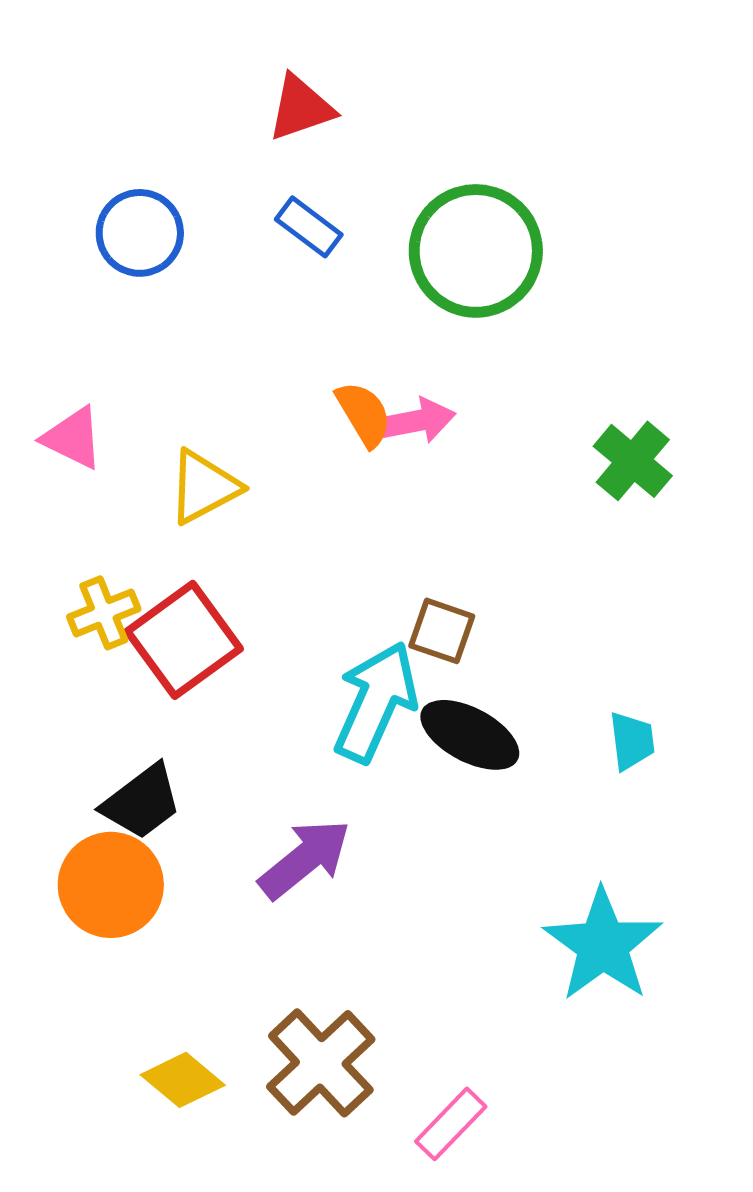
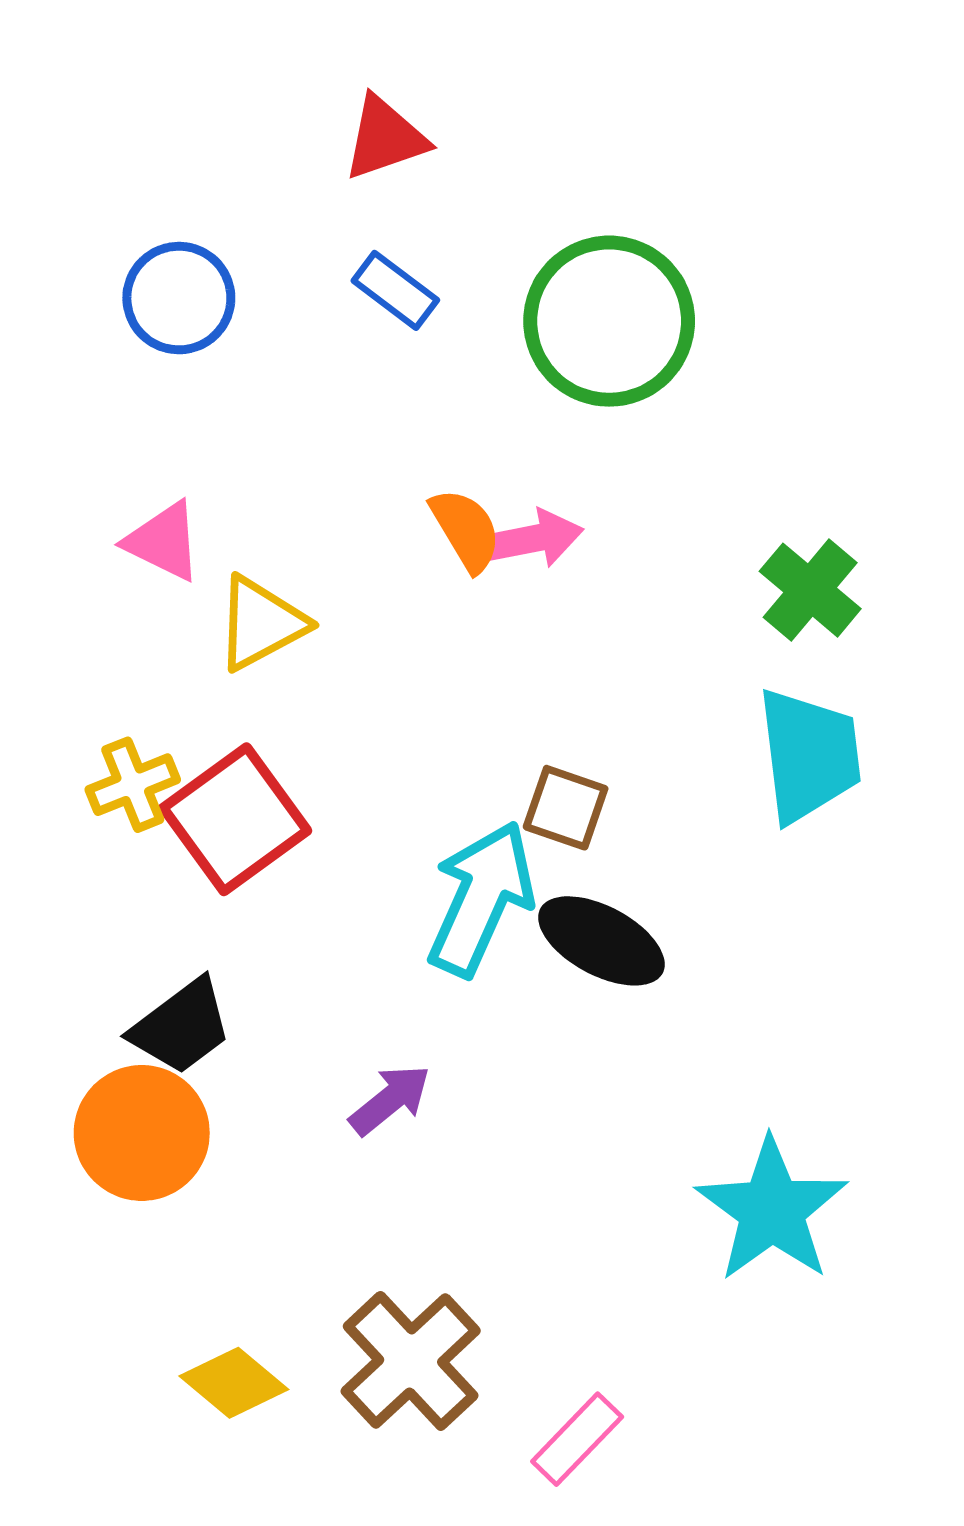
pink triangle: (73, 438) -> (163, 541), moved
cyan trapezoid: (632, 741) -> (809, 755), moved, size x1.8
purple arrow: (305, 859) -> (390, 1100), size x0.7

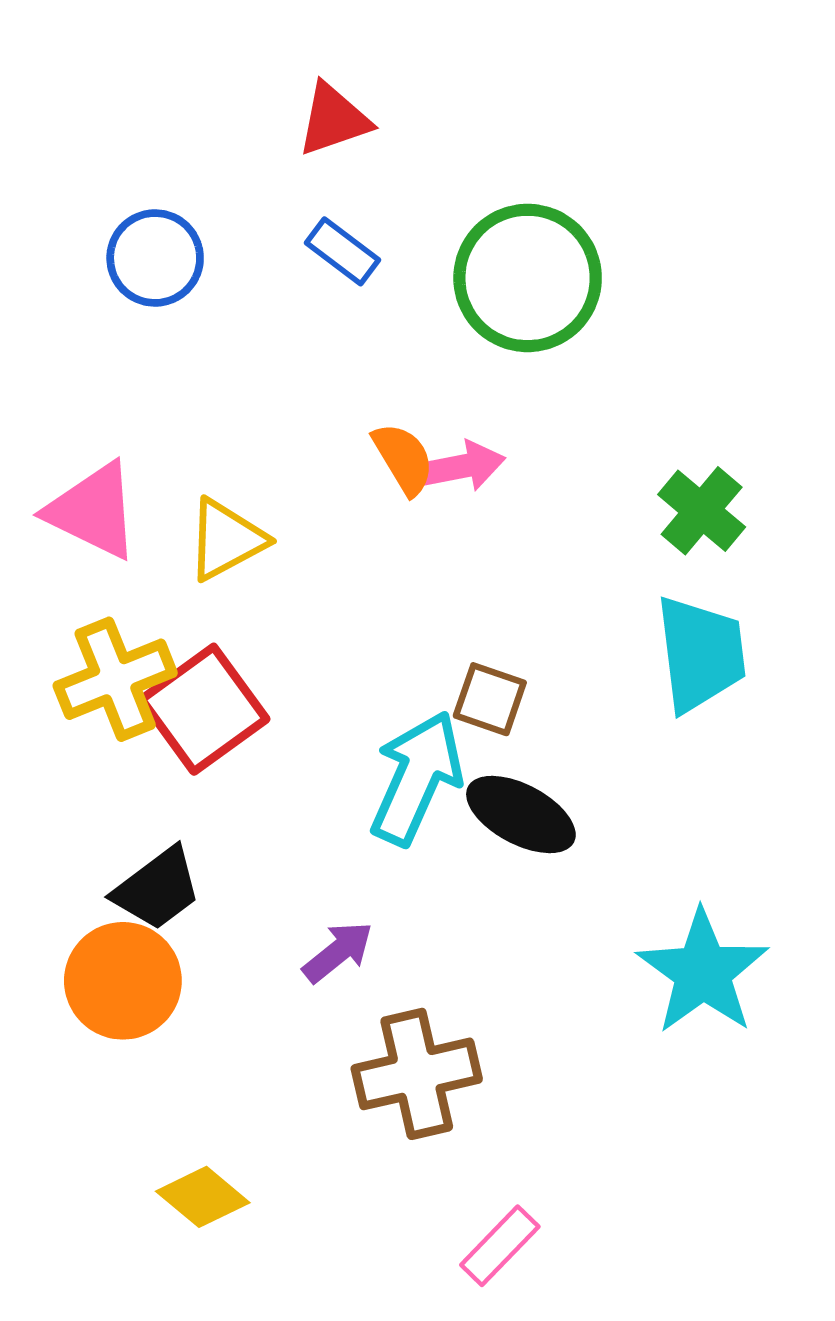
pink triangle: (163, 541) -> (93, 511), moved, size x1.4
yellow cross: (133, 785) -> (115, 679), size x1.5
cyan star: (772, 1210) -> (703, 972), moved
brown cross: (411, 1361) -> (417, 1074), moved, turned 30

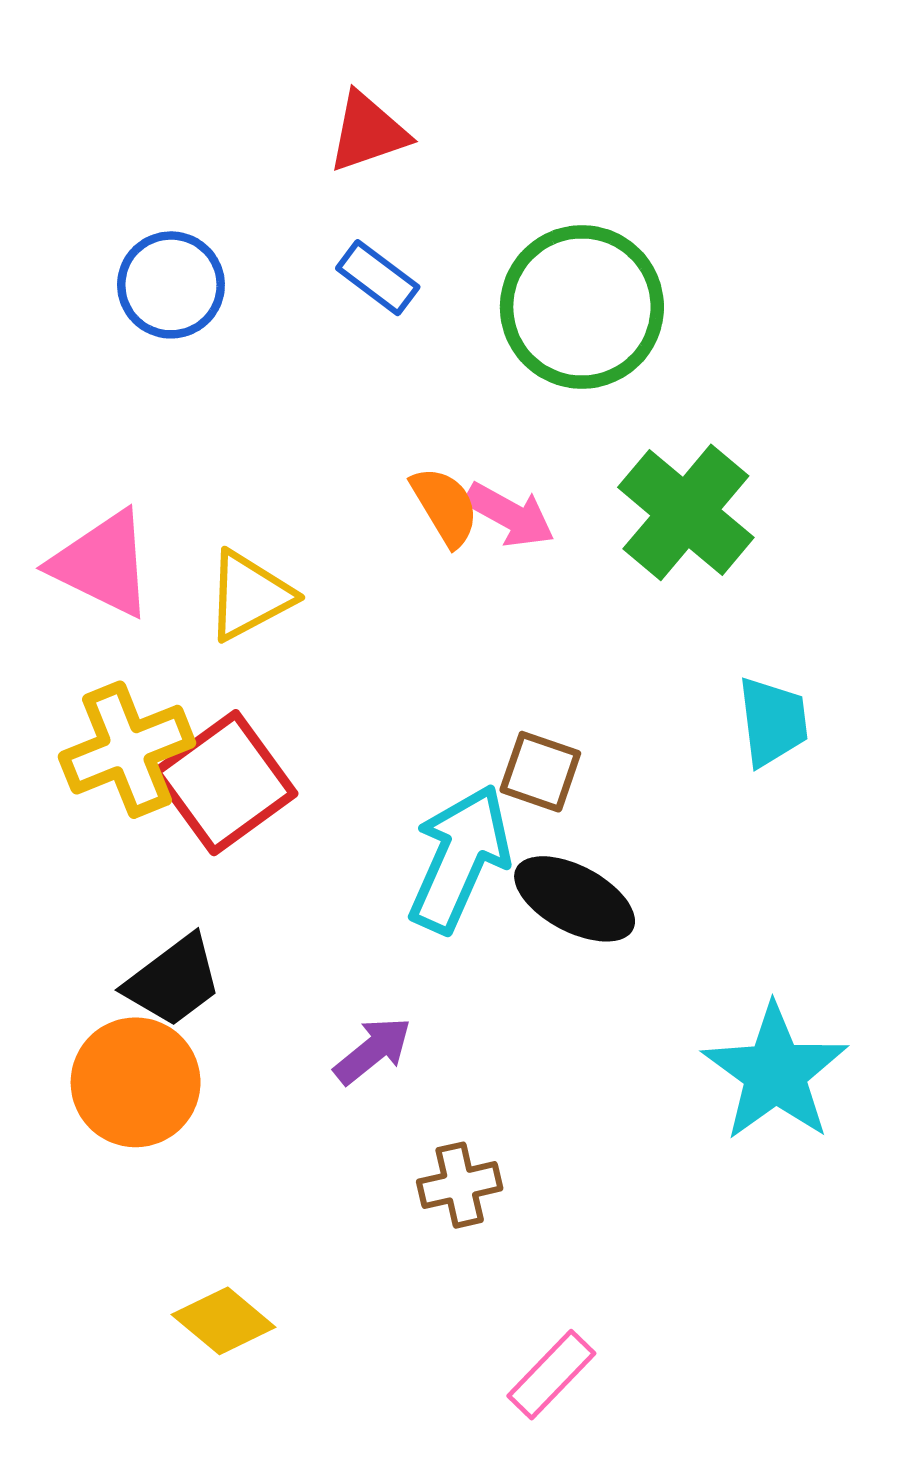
pink arrow: (462, 466) -> (510, 515), turned 40
green cross: (702, 511) -> (686, 512), moved, size x1.4
cyan trapezoid: (701, 654) -> (773, 722), size x0.7
brown cross: (417, 1074) -> (460, 1185), size x0.6

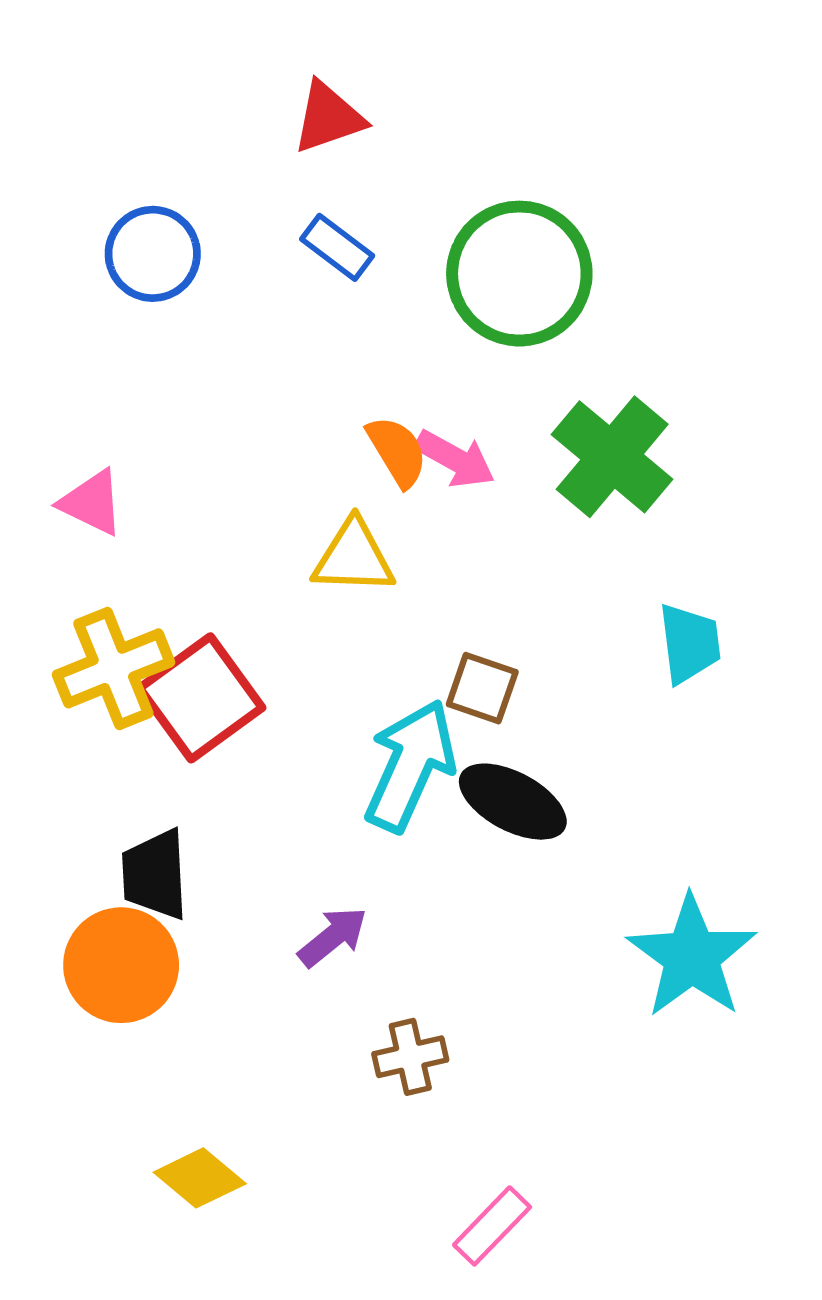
pink triangle: (103, 564) -> (92, 503), size x0.7
yellow triangle: (249, 596) -> (353, 557), moved, turned 30
black trapezoid: (173, 981) -> (155, 875), turned 124

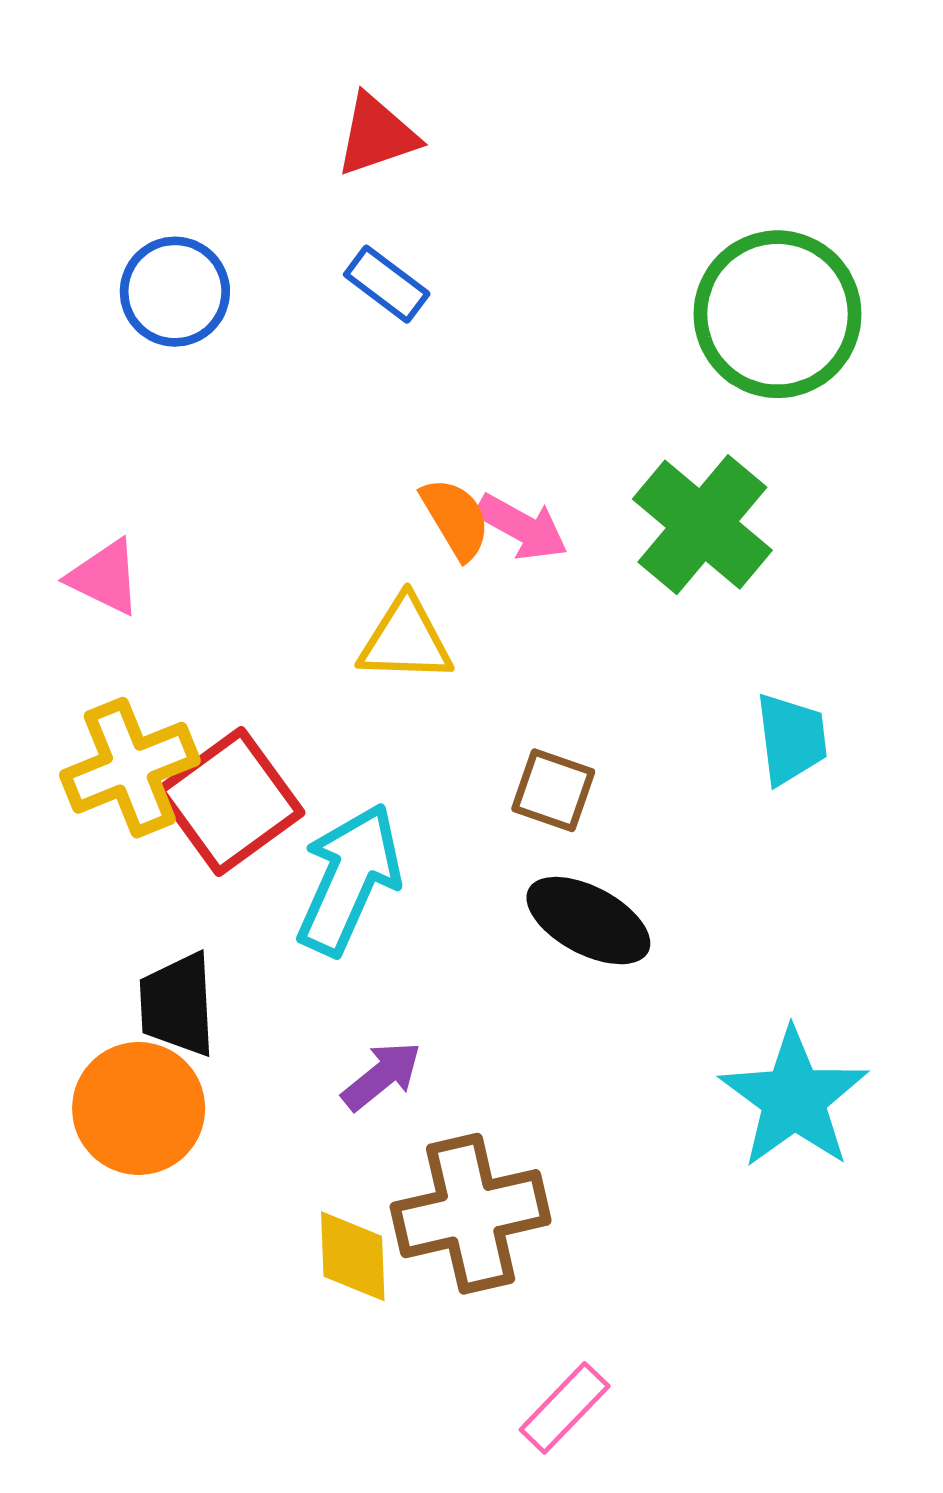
green circle: (519, 274) -> (778, 314), moved
cyan arrow: (410, 766) -> (349, 879), moved
brown cross: (410, 1057) -> (471, 1214), size x1.8
yellow diamond: (200, 1178) -> (353, 1256), moved, turned 48

